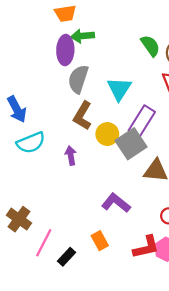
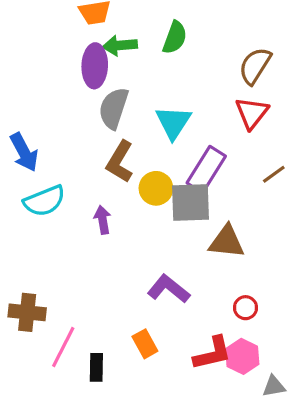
green semicircle: (150, 46) -> (175, 38), moved, turned 55
gray square: (131, 144) -> (191, 202), turned 32
brown cross: (19, 219) -> (27, 312), turned -30
black rectangle: (66, 257) -> (96, 367), turned -42

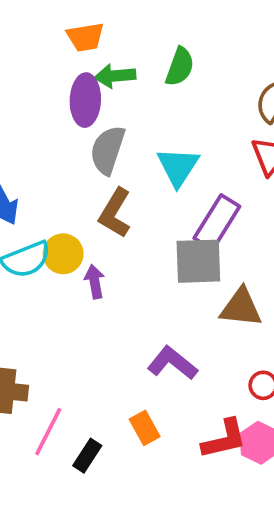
yellow circle: (156, 188) -> (63, 254), moved
black rectangle: (96, 367) -> (87, 456), turned 32

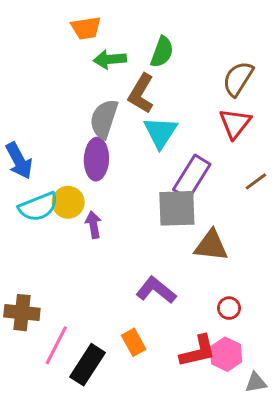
purple ellipse: (85, 100) -> (96, 159), moved
brown L-shape: (115, 213) -> (141, 94), moved
black rectangle: (87, 456) -> (87, 365), size x1.5

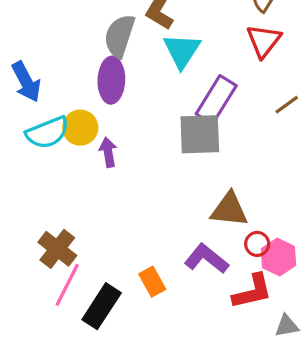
brown triangle: (211, 246) -> (229, 210), moved
purple L-shape: (156, 290) -> (206, 259), moved
brown cross: (22, 313) -> (57, 249), moved, turned 32
red L-shape: (198, 351) -> (252, 291), moved
pink hexagon: (226, 354) -> (278, 257), moved

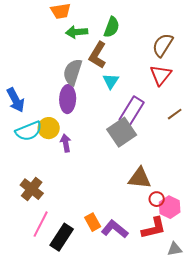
cyan triangle: (182, 51) -> (111, 81), size x0.7
gray square: (200, 134) -> (122, 132), turned -32
brown cross: (57, 249) -> (32, 189), moved
purple L-shape: (206, 259) -> (115, 229), moved

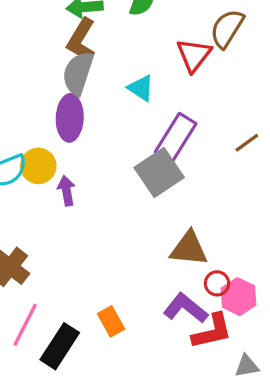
brown L-shape: (98, 55) -> (81, 40), moved
red triangle: (161, 75) -> (194, 55), moved
cyan triangle: (111, 81) -> (141, 88), turned -30
purple L-shape: (115, 229) -> (186, 308), moved

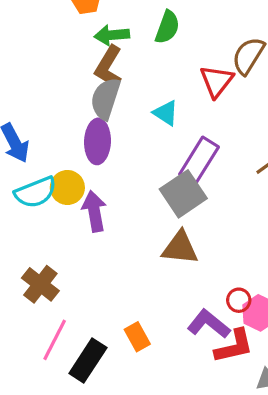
purple arrow: (66, 191) -> (94, 211), size x1.4
brown triangle: (189, 249) -> (180, 248), moved

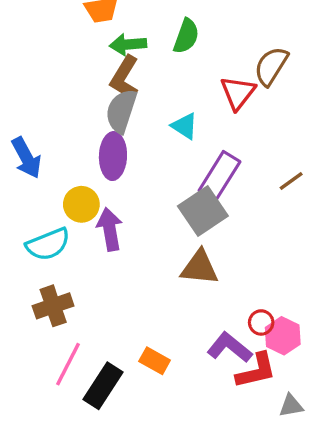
cyan semicircle: (36, 192) -> (48, 244), moved
brown cross: (40, 284) -> (53, 306), turned 33
orange rectangle: (137, 337) -> (155, 361), turned -32

